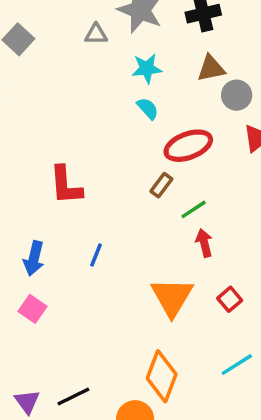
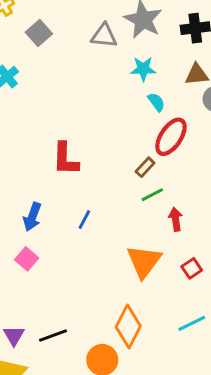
gray triangle: (96, 34) -> (104, 36), size x1.4
cyan semicircle: (148, 108) -> (156, 102), moved
red ellipse: (188, 146) -> (171, 137), turned -42
green line: (194, 209) -> (152, 195), moved

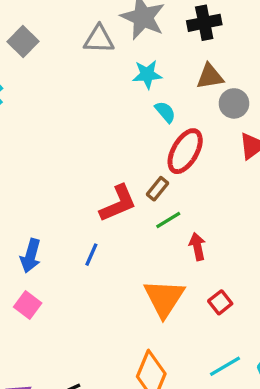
red L-shape: (65, 159) -> (118, 203), moved, turned -111

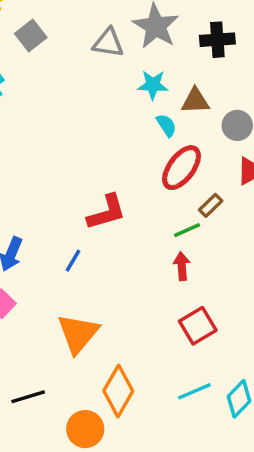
brown triangle: (210, 76) -> (195, 101), moved
brown rectangle: (158, 189) -> (211, 205), moved
green line: (168, 220) -> (187, 230), moved
orange triangle: (164, 298) -> (78, 334), moved
red square: (220, 302) -> (198, 326), size x1.5

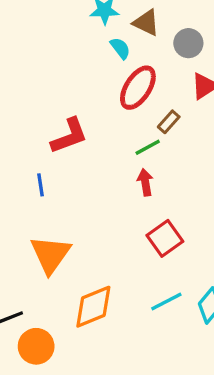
brown triangle: (195, 101) -> (146, 23), turned 32
blue line: (73, 261) -> (40, 185), turned -35
orange diamond: (118, 391) -> (93, 307), turned 42
orange circle: (85, 429) -> (36, 346), moved

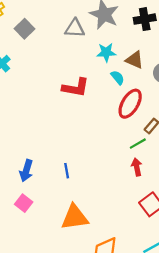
red L-shape: (69, 136) -> (76, 88), moved, turned 32
orange triangle: (51, 254) -> (75, 217), turned 48

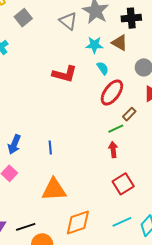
gray triangle: (75, 28) -> (68, 21), turned 30
brown triangle: (135, 60) -> (120, 43), moved

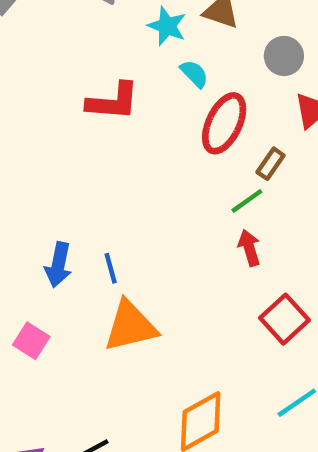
cyan star: (94, 45) -> (167, 26), turned 30
blue arrow: (14, 144) -> (58, 265), moved
orange triangle: (54, 190) -> (130, 326), moved

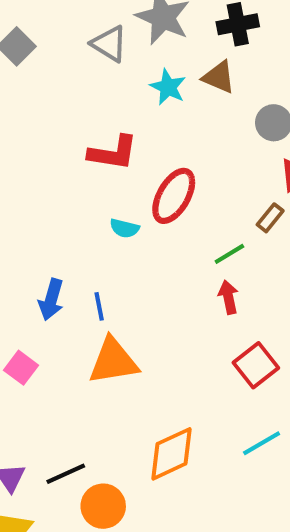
cyan semicircle: (194, 74) -> (124, 228), moved, turned 144
red ellipse: (224, 123) -> (174, 196), moved
brown rectangle: (271, 164) -> (270, 218), moved

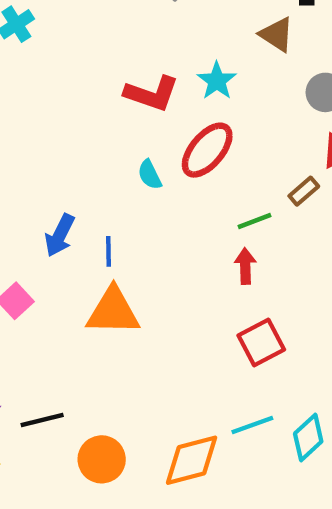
cyan star: (168, 87) -> (217, 81), moved
cyan semicircle: (124, 228) -> (150, 175), turned 40
orange diamond: (172, 454) -> (192, 460), moved
orange circle: (103, 506) -> (102, 459), moved

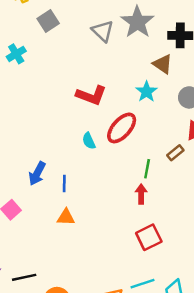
cyan star: (217, 81) -> (146, 92), moved
green line: (254, 221) -> (147, 169), turned -60
orange triangle: (113, 311) -> (66, 217), size x0.6

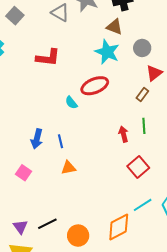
cyan star: (146, 92) -> (107, 52), size x1.4
red L-shape: (91, 95) -> (48, 58), moved
red ellipse: (122, 128) -> (95, 86), turned 40
green line: (147, 169) -> (144, 126), moved

